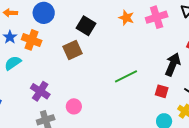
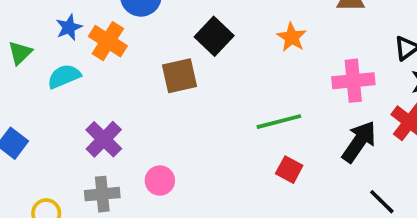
pink cross: (157, 17) -> (353, 81), moved
green line: (126, 76) -> (279, 122), moved
red square: (162, 91) -> (289, 170), moved

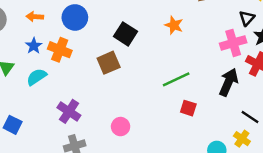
pink cross: (353, 81) -> (233, 43), moved
pink circle: (160, 181) -> (121, 127), moved

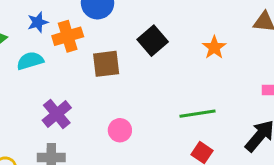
orange cross: (60, 50) -> (68, 36), turned 35
brown square: (109, 63) -> (106, 64), moved
pink circle: (121, 127) -> (120, 130), moved

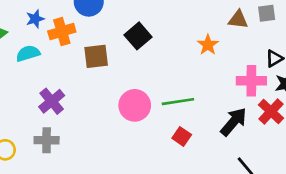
orange star: (214, 47) -> (208, 45), moved
pink circle: (120, 130) -> (135, 105), moved, size x1.5

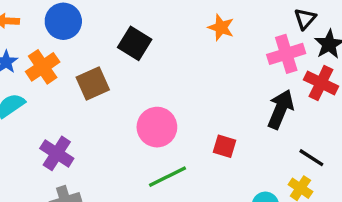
green line: (178, 102) -> (168, 177), moved

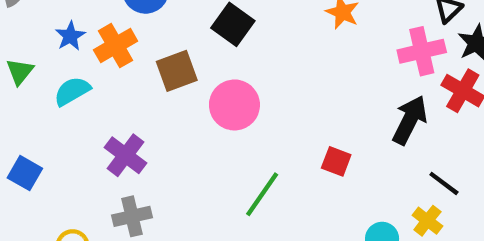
pink circle: (157, 127) -> (234, 105), moved
green line: (168, 177) -> (262, 194), turned -33

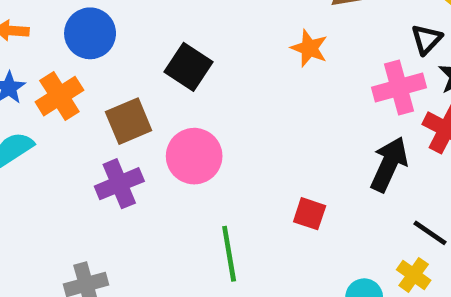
purple cross: (126, 155) -> (119, 184), moved, turned 33
green line: (262, 194) -> (229, 254), turned -42

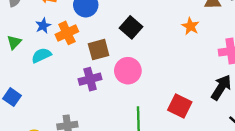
red square: (310, 214) -> (180, 106), size x1.5

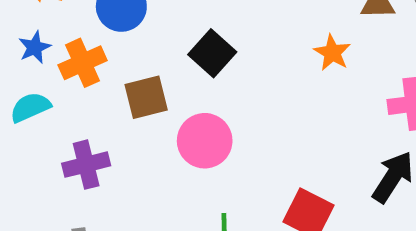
purple cross: (90, 79) -> (86, 165), moved

